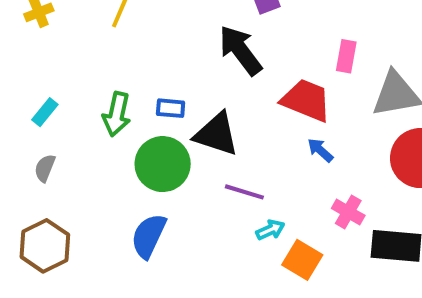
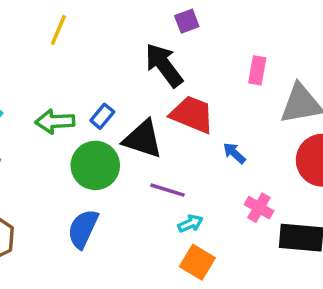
red trapezoid: (306, 100) -> (192, 114), moved
blue rectangle: (171, 108) -> (102, 116), turned -55
green arrow: (117, 114) -> (55, 121), turned 75
orange square: (302, 260) -> (197, 262), moved

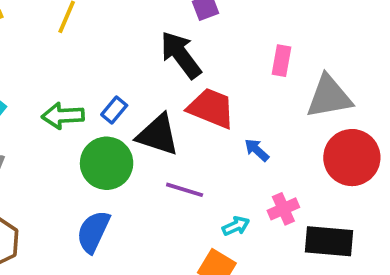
pink cross: (259, 208) -> (283, 209), turned 36
cyan arrow: (190, 223) -> (236, 226), moved

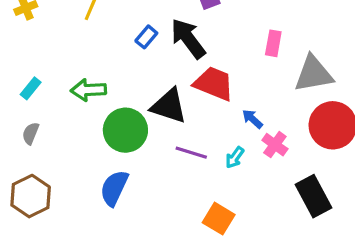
blue rectangle: (114, 110) -> (146, 37), moved
pink cross: (283, 209) -> (275, 145), moved, turned -30
cyan arrow: (236, 226) -> (235, 157), moved, turned 150
black rectangle: (329, 241) -> (313, 196), turned 57

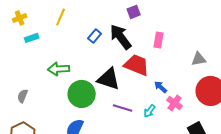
pink rectangle: (273, 43) -> (159, 40), moved
gray triangle: (313, 74) -> (199, 59), size x0.6
cyan rectangle: (31, 88) -> (32, 38), moved, turned 32

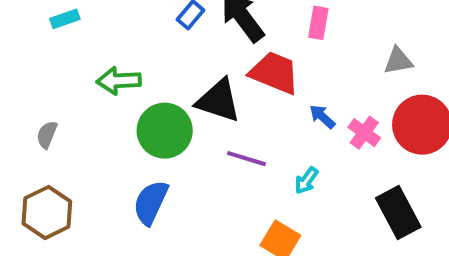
pink cross: (175, 103) -> (364, 133), moved
cyan arrow: (150, 111) -> (306, 181), moved

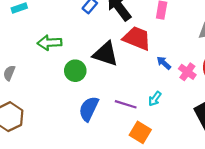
green circle: (165, 131) -> (75, 71), size x0.7
purple line: (246, 159) -> (126, 104), moved
blue semicircle: (151, 202) -> (89, 109), moved

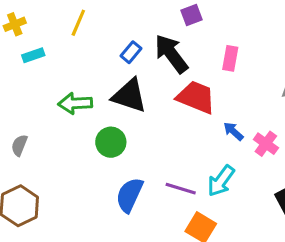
black triangle: (106, 54) -> (129, 96), moved
cyan arrow: (155, 99) -> (221, 181), size x1.5

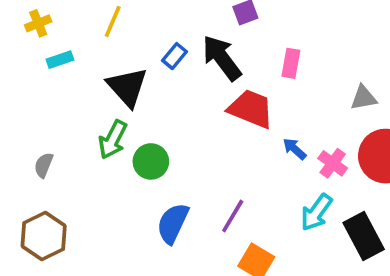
black triangle: (129, 96) -> (127, 87), moved, turned 30
green arrow: (75, 103) -> (113, 140), moved, turned -60
cyan arrow: (221, 181) -> (316, 212), moved
purple line: (181, 189) -> (233, 216), turned -76

